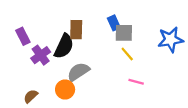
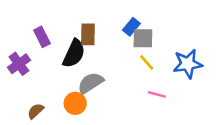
blue rectangle: (114, 23) -> (131, 27), turned 64
purple rectangle: (23, 36) -> (42, 37), moved
blue star: (170, 40) -> (188, 64), moved
purple cross: (41, 55) -> (19, 64), moved

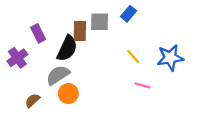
blue rectangle: (131, 27) -> (129, 14), moved
gray square: (143, 38) -> (100, 22), moved
gray semicircle: (91, 83) -> (58, 75), moved

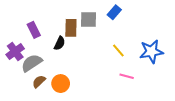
black semicircle: (67, 48) -> (60, 43), size x0.6
gray semicircle: (58, 75) -> (32, 63), moved
brown semicircle: (32, 100) -> (39, 81), moved

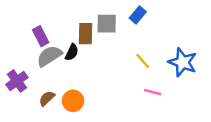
purple cross: (15, 52) -> (17, 81), moved
blue star: (151, 52) -> (183, 62), turned 30
gray semicircle: (32, 63) -> (49, 56), moved

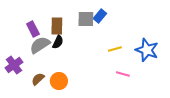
blue rectangle: (138, 15) -> (100, 16), moved
brown rectangle: (85, 34) -> (57, 26), moved
yellow line: (143, 61) -> (115, 49), turned -64

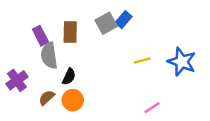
gray square: (86, 19) -> (106, 23), turned -30
black semicircle: (58, 42) -> (69, 77), moved
gray semicircle: (40, 45) -> (49, 56), turned -65
pink line: (123, 74) -> (152, 108), moved, turned -48

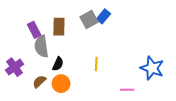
yellow line: (142, 60) -> (96, 64), moved, turned -72
blue star: (182, 62) -> (152, 68), moved
pink line: (152, 108) -> (127, 90), turned 32

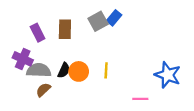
gray semicircle: (41, 46) -> (39, 70), moved, turned 100
purple cross: (14, 67) -> (23, 59), moved, turned -30
orange circle: (61, 84) -> (79, 71), moved

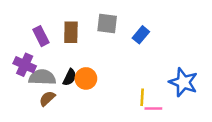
blue rectangle: (114, 18) -> (141, 35), moved
gray square: (98, 21) -> (107, 24), turned 36
yellow line: (106, 70) -> (142, 97), moved

